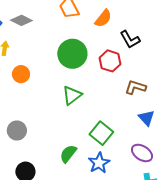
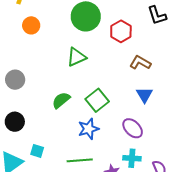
black L-shape: (130, 39) -> (157, 15), moved
green semicircle: (68, 154) -> (61, 100), moved

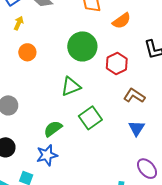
green square: (97, 100) -> (90, 118), moved
purple ellipse: (133, 128) -> (147, 169), moved
blue star: (88, 129) -> (47, 155), moved

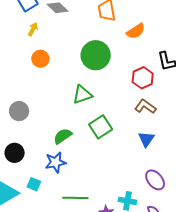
red hexagon: (117, 63) -> (143, 78), moved

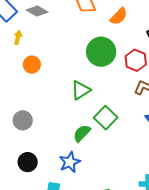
green circle: (96, 55) -> (101, 52), moved
green semicircle: (63, 136) -> (82, 133), moved

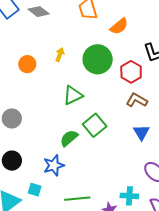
yellow arrow: (18, 37) -> (60, 55), moved

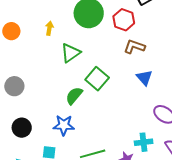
yellow arrow: (60, 55) -> (49, 28), moved
orange circle: (27, 64) -> (11, 31), moved
blue star: (54, 165) -> (64, 125), turned 30

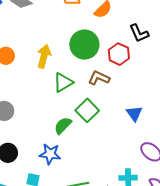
yellow arrow: (49, 28) -> (44, 56), size x1.6
brown L-shape: (134, 47) -> (99, 78), moved

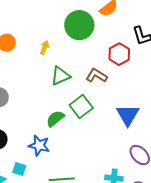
green circle: (84, 45) -> (79, 25), moved
yellow arrow: (44, 56) -> (45, 48), size x0.6
blue triangle: (134, 113) -> (128, 115), size x1.4

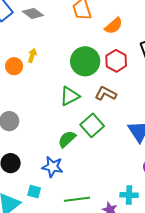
green circle: (79, 25) -> (85, 61), moved
yellow arrow: (45, 48) -> (32, 55), moved
red hexagon: (119, 54) -> (116, 61), moved

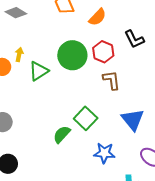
brown L-shape: (106, 94) -> (112, 80), moved, turned 60
green triangle: (70, 96) -> (39, 71), moved
blue star: (52, 167) -> (104, 153), moved

